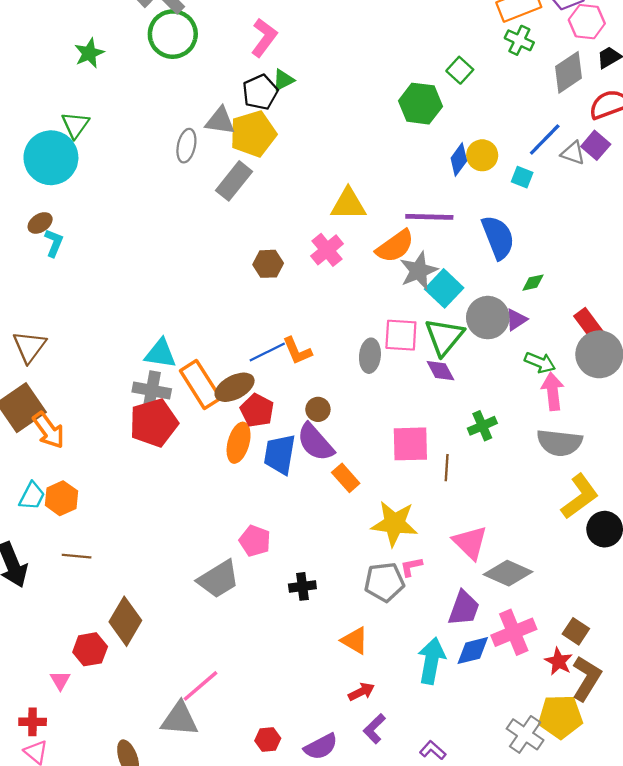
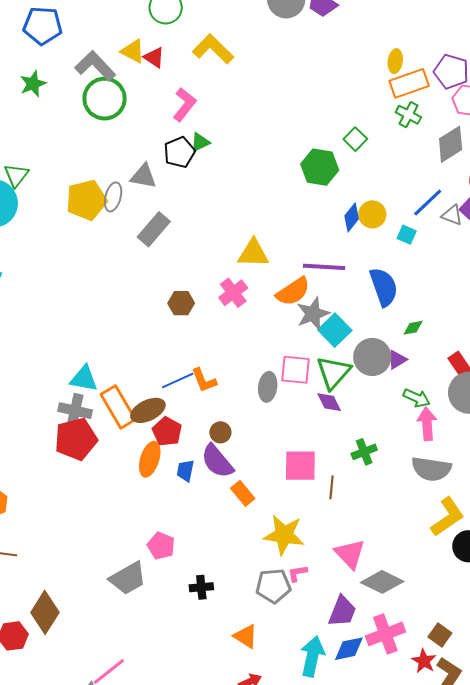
green star: (89, 53) -> (33, 84), moved
yellow pentagon: (253, 134) -> (86, 200), moved
blue trapezoid: (280, 454) -> (185, 471), size x0.6

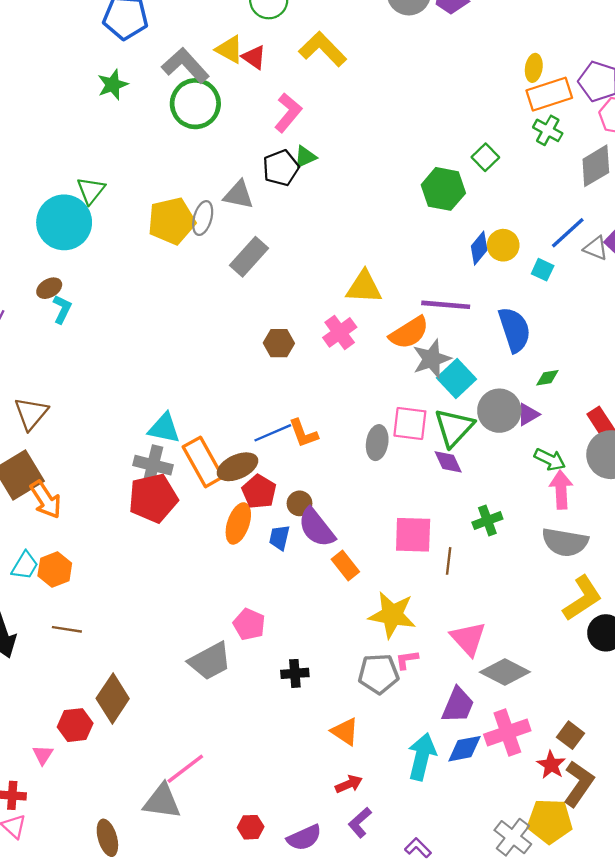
brown circle: (220, 432) -> (299, 503), moved

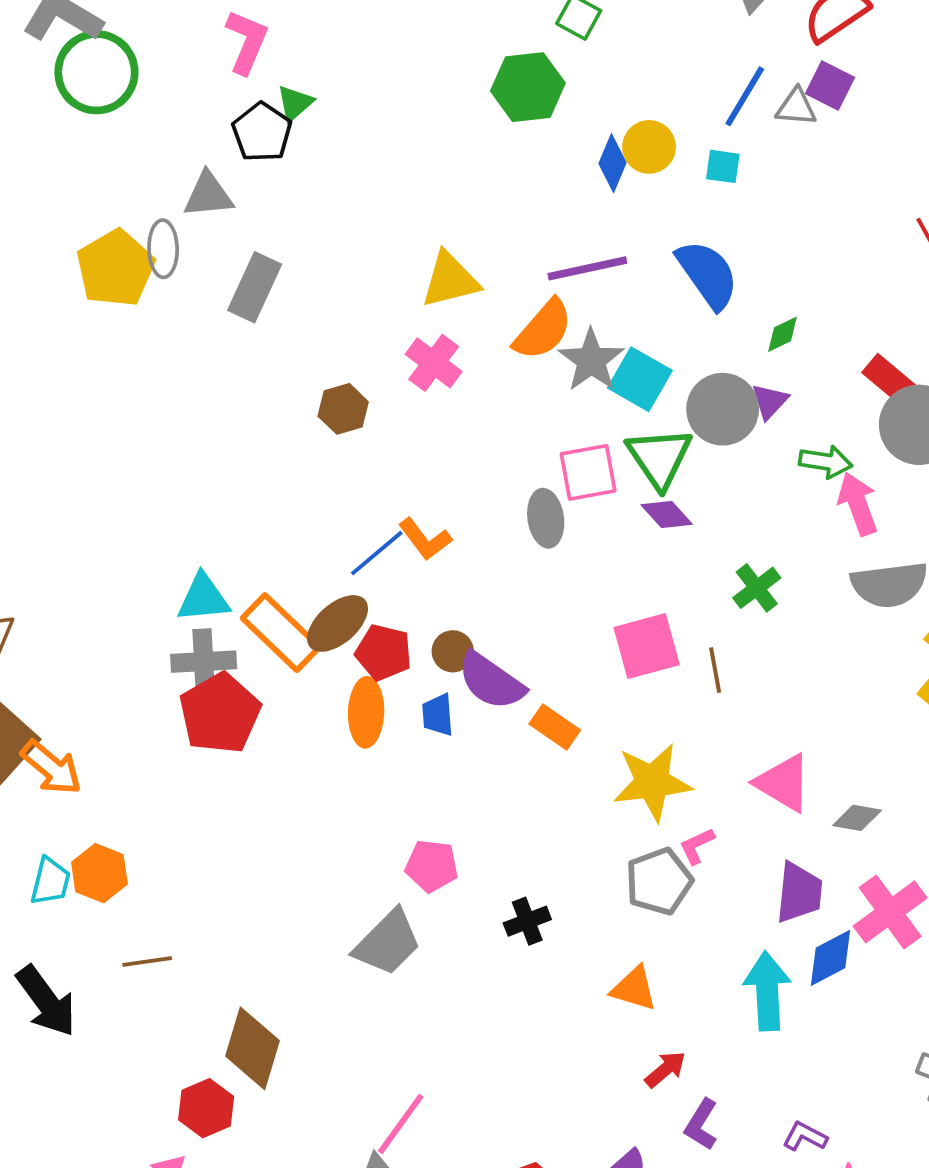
gray diamond: (505, 672) -> (857, 818), size x0.6

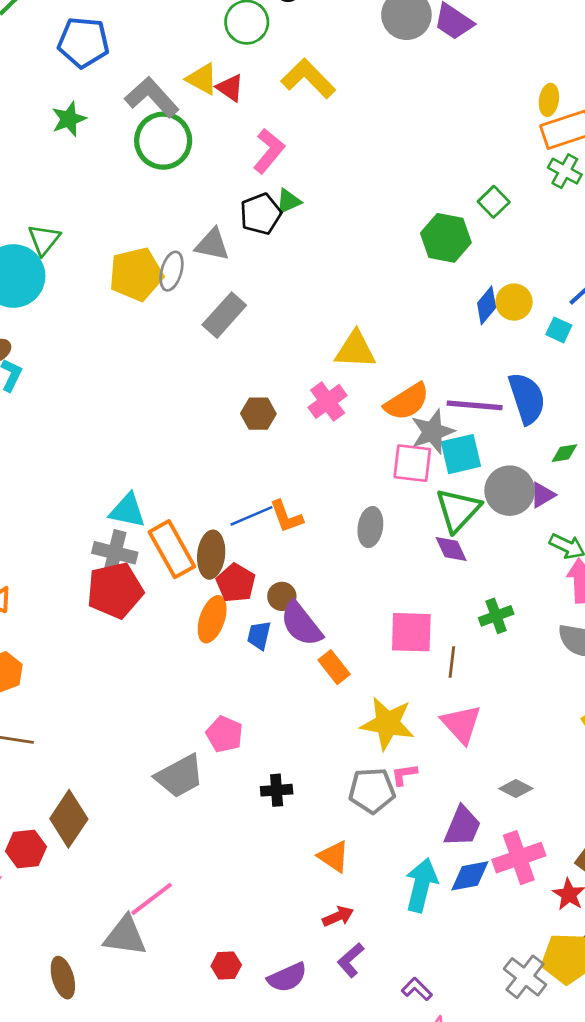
purple line: (587, 268) -> (475, 405), moved
cyan square: (640, 379) -> (461, 454), turned 30
pink square: (588, 472) -> (412, 463), moved
brown ellipse: (338, 623) -> (211, 555), turned -60
pink triangle: (783, 783) -> (461, 724), moved

